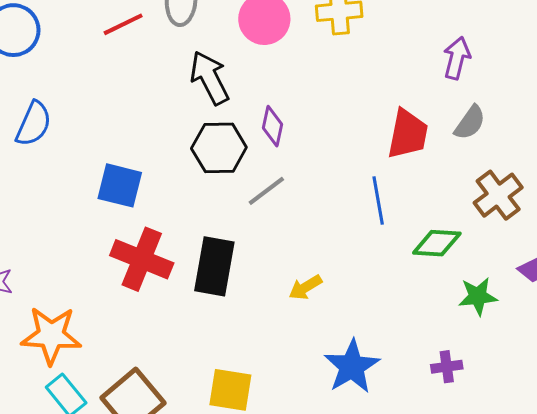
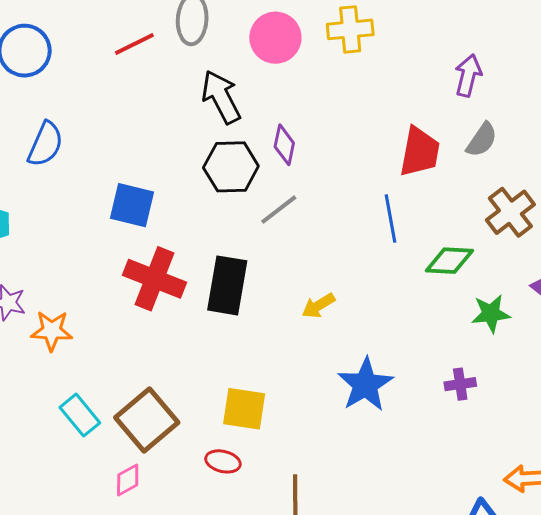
orange star: (51, 335) -> (52, 331), moved, size x0.7

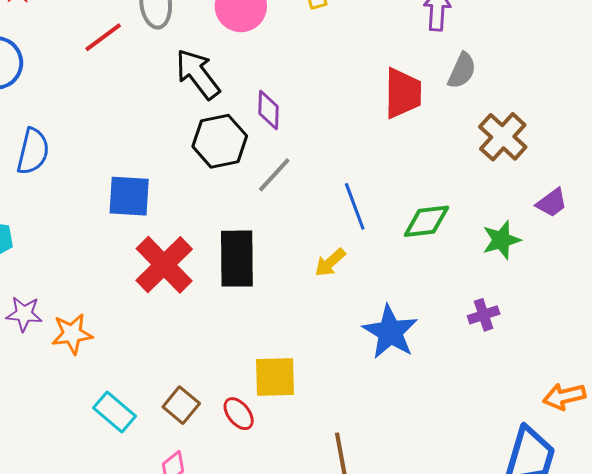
blue line: (391, 218) -> (355, 206), moved
green diamond: (449, 261) -> (426, 221), moved
red cross: (154, 279) -> (164, 265), turned 34
brown square: (147, 420) -> (181, 405), size x0.6
red ellipse: (223, 461) -> (239, 414), moved, turned 48

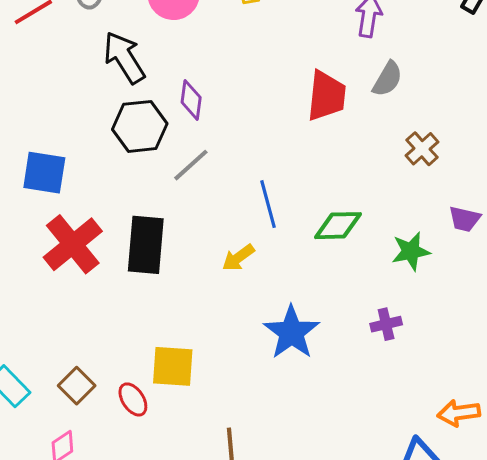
brown cross: (503, 137) -> (422, 149), size x0.7
purple trapezoid: (552, 203) -> (465, 219), turned 44

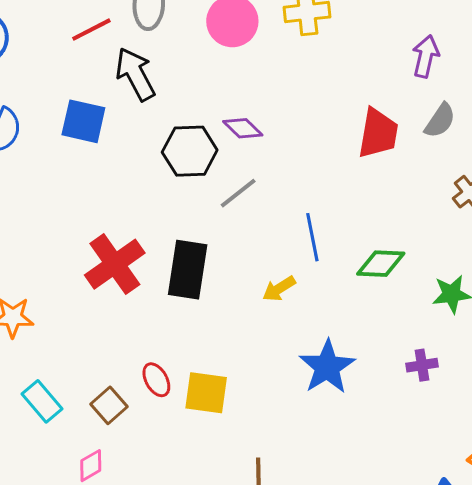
black arrow: (124, 58) -> (135, 74), moved
purple diamond: (191, 100) -> (243, 128), turned -57
blue square: (44, 173) -> (83, 121), moved
red ellipse: (133, 399) -> (156, 380), moved

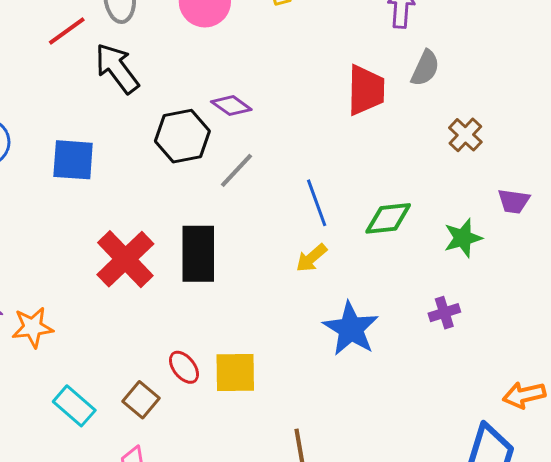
blue square: (83, 121) -> (73, 160), moved
yellow arrow: (279, 289) -> (311, 258), moved

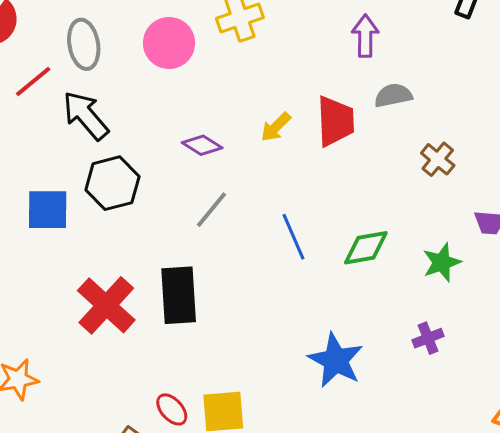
gray semicircle: (425, 68) -> (393, 95), turned -123
black hexagon: (182, 136) -> (112, 183), moved
yellow arrow: (311, 258) -> (276, 127), moved

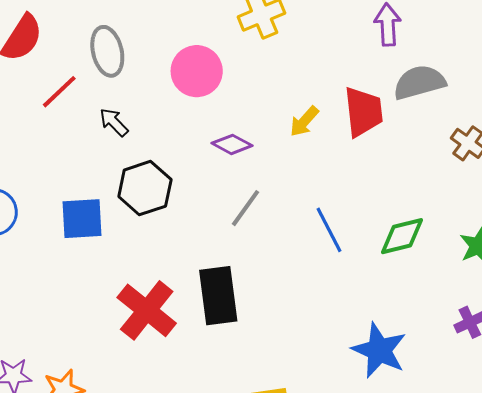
pink circle: (169, 43) -> (197, 71), moved
gray semicircle: (393, 95) -> (419, 82), size x1.4
black arrow: (86, 115) -> (114, 122), size x0.6

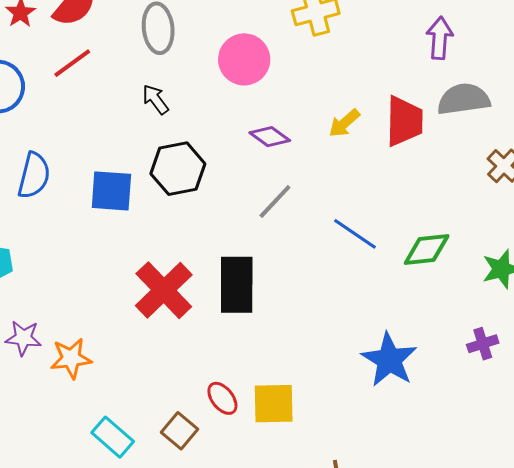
red line: (59, 92) -> (72, 63), moved
blue line: (329, 230) -> (355, 234), turned -36

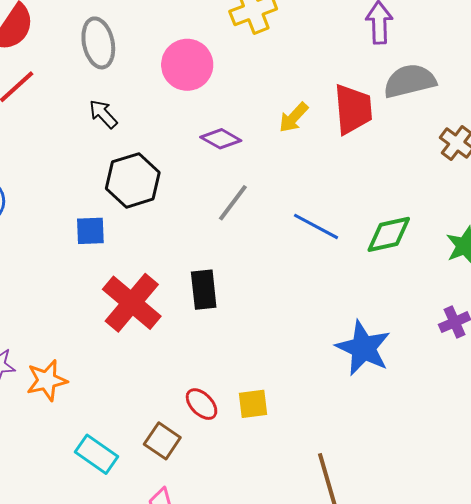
blue square: (111, 191) -> (90, 231), moved, size x0.7
black rectangle: (237, 285) -> (204, 290), size x0.7
yellow square: (274, 404) -> (253, 404), size x0.7

